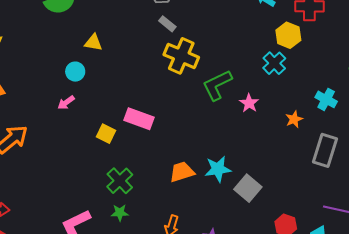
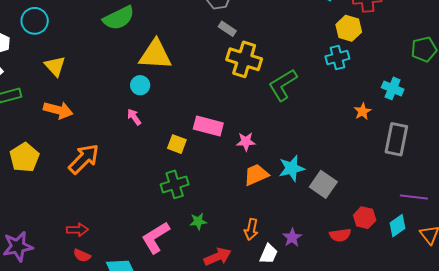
yellow triangle: (93, 43) -> (155, 55), size x1.8
cyan cross: (274, 63) -> (337, 58), turned 35
pink arrow: (66, 102) -> (134, 117), turned 96
pink star: (249, 103) -> (246, 142), moved, turned -30
green cross: (120, 181) -> (175, 184), moved, turned 32

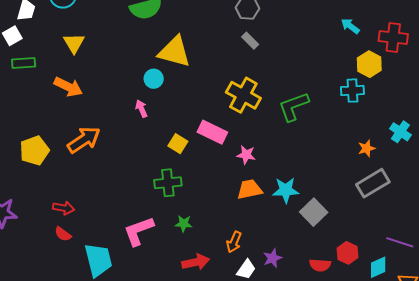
yellow cross: (244, 59) -> (243, 95), moved
gray rectangle: (396, 139) -> (373, 183), moved, turned 36
yellow pentagon: (24, 157) -> (34, 151), moved

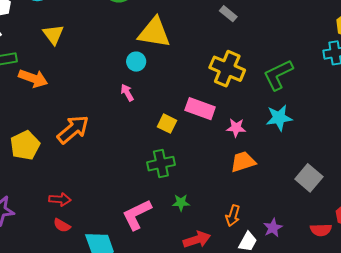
orange arrow: (68, 87) -> (33, 78), moved
cyan star: (286, 190) -> (279, 118), moved

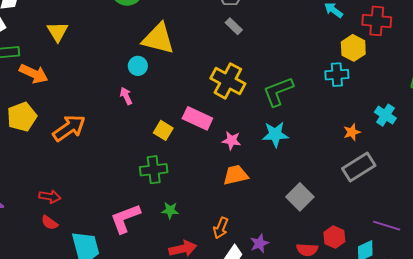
yellow pentagon: (25, 145) -> (22, 117), moved

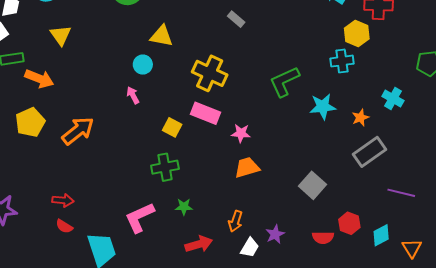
yellow triangle: (158, 39) -> (162, 36), size x0.7
yellow cross: (228, 81) -> (210, 73), moved
cyan star: (275, 134) -> (323, 107), moved
purple line: (387, 226) -> (401, 193), moved

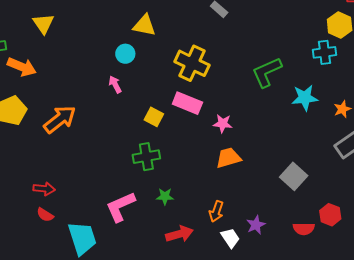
white trapezoid: (250, 248) -> (230, 238), turned -65

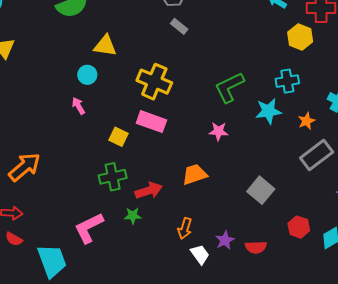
cyan cross: (325, 52) -> (287, 81), moved
orange arrow: (60, 119) -> (25, 167), moved
pink star: (223, 124) -> (218, 131), moved
red semicircle: (304, 229) -> (256, 247), moved
red arrow: (179, 234) -> (149, 191), moved

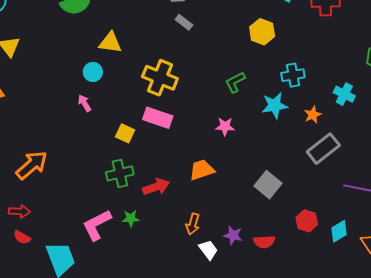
yellow hexagon: (300, 37) -> (262, 32), moved
green L-shape: (229, 87) -> (235, 82), size x0.7
green star: (133, 216) -> (131, 218), moved
purple star: (225, 240) -> (233, 235), turned -30

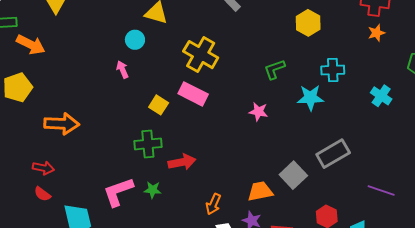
orange star: (313, 115) -> (376, 33), moved
gray rectangle: (323, 149) -> (333, 154), moved
orange arrow: (32, 165) -> (62, 124), turned 36
orange trapezoid: (202, 170) -> (260, 191), moved

